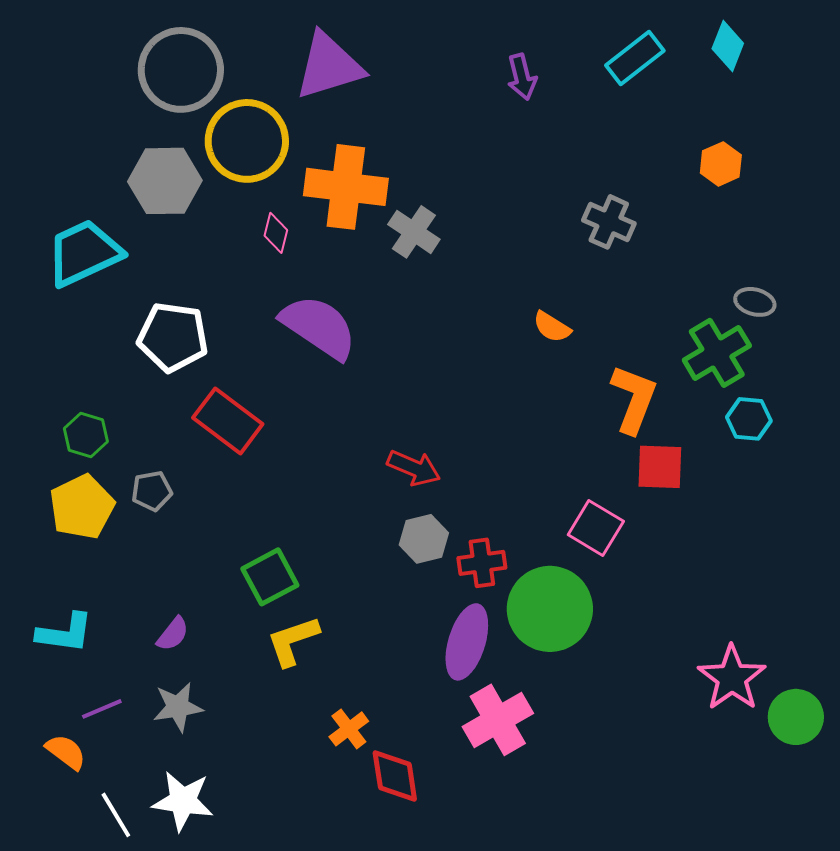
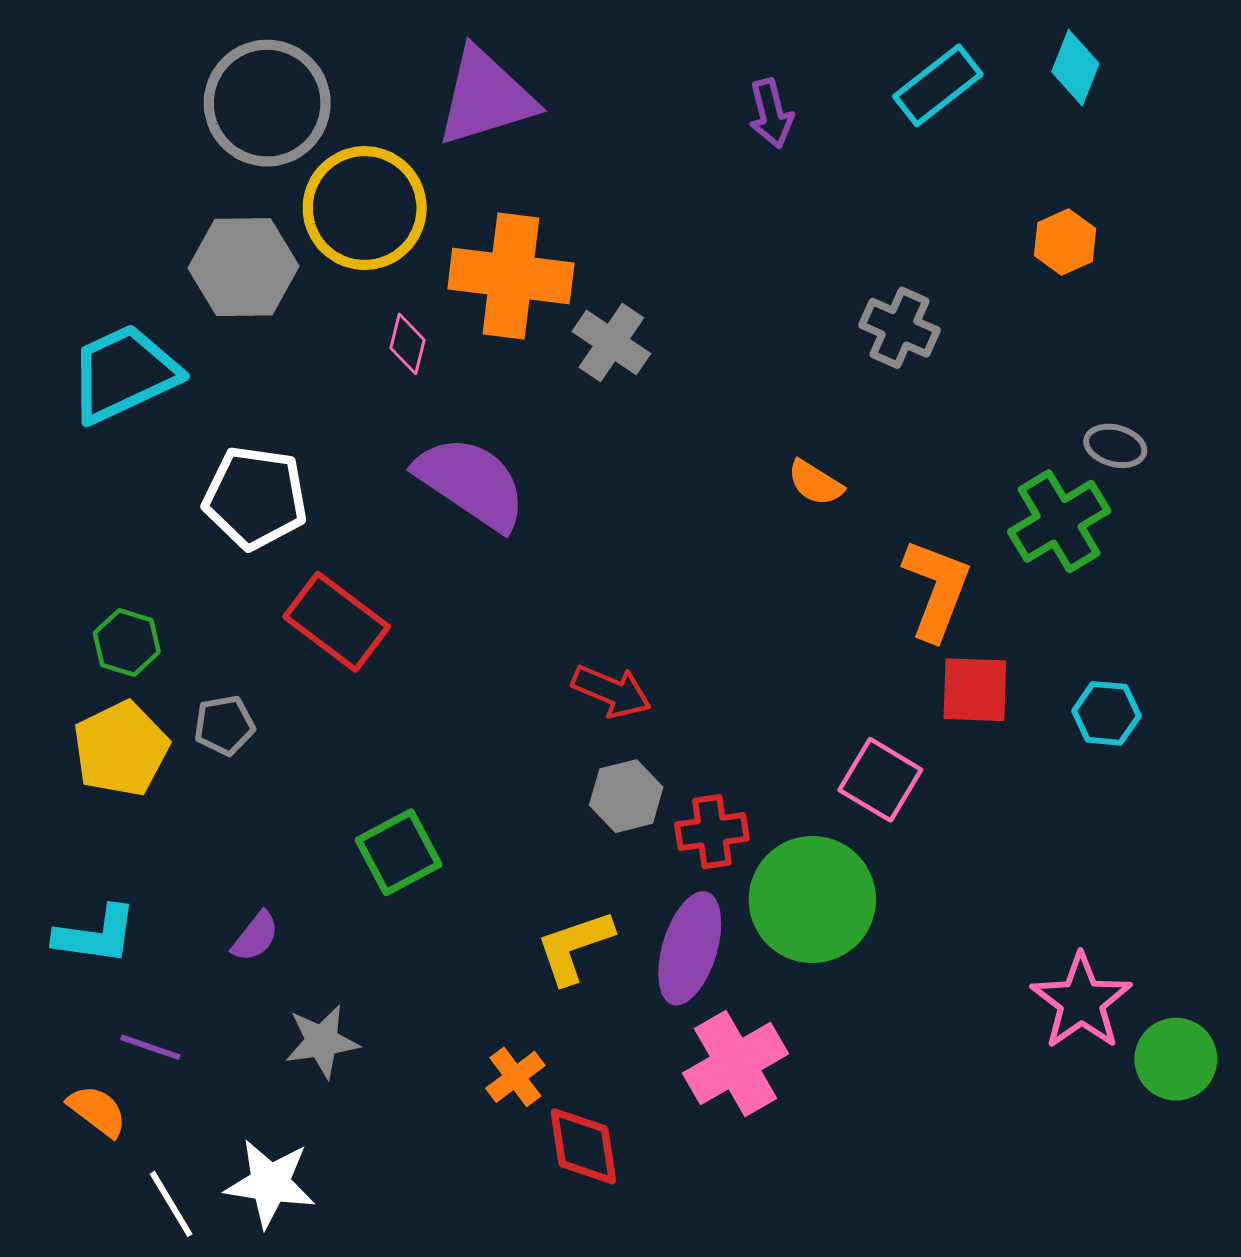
cyan hexagon: (749, 419) -> (1106, 713), moved
yellow L-shape: (293, 641) -> (574, 947), moved
gray star: (178, 707) -> (322, 1041), moved
purple line: (102, 709) -> (150, 1047), turned 42

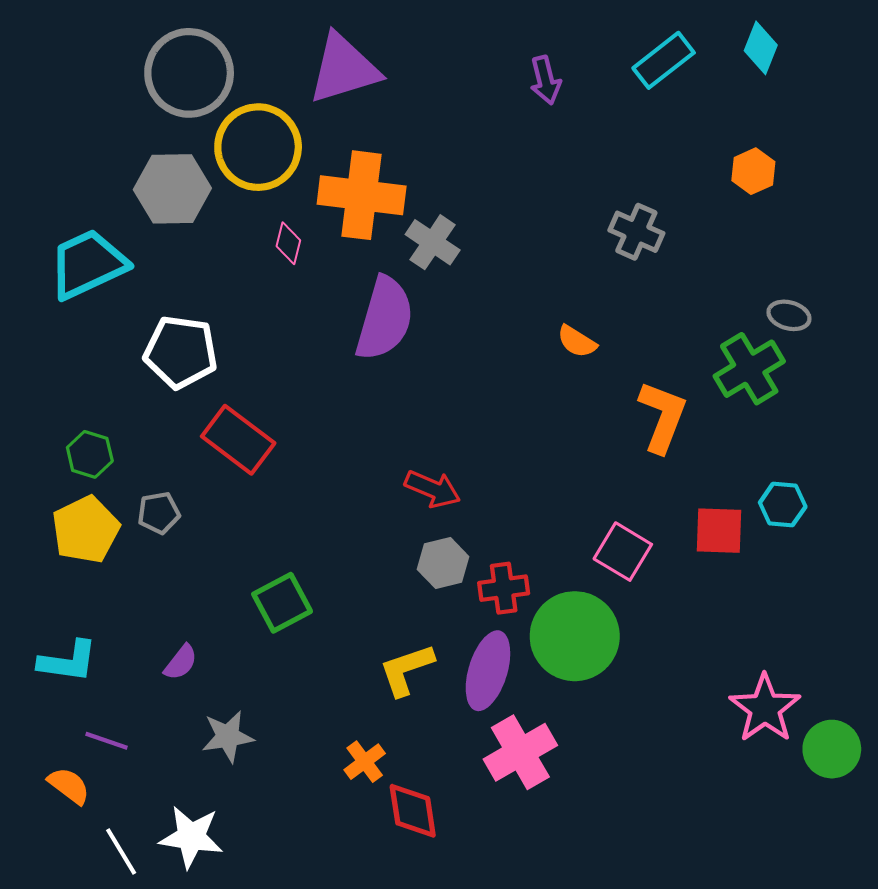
purple semicircle: (471, 483) -> (384, 318), moved, turned 72
red square: (975, 690) -> (719, 531), moved

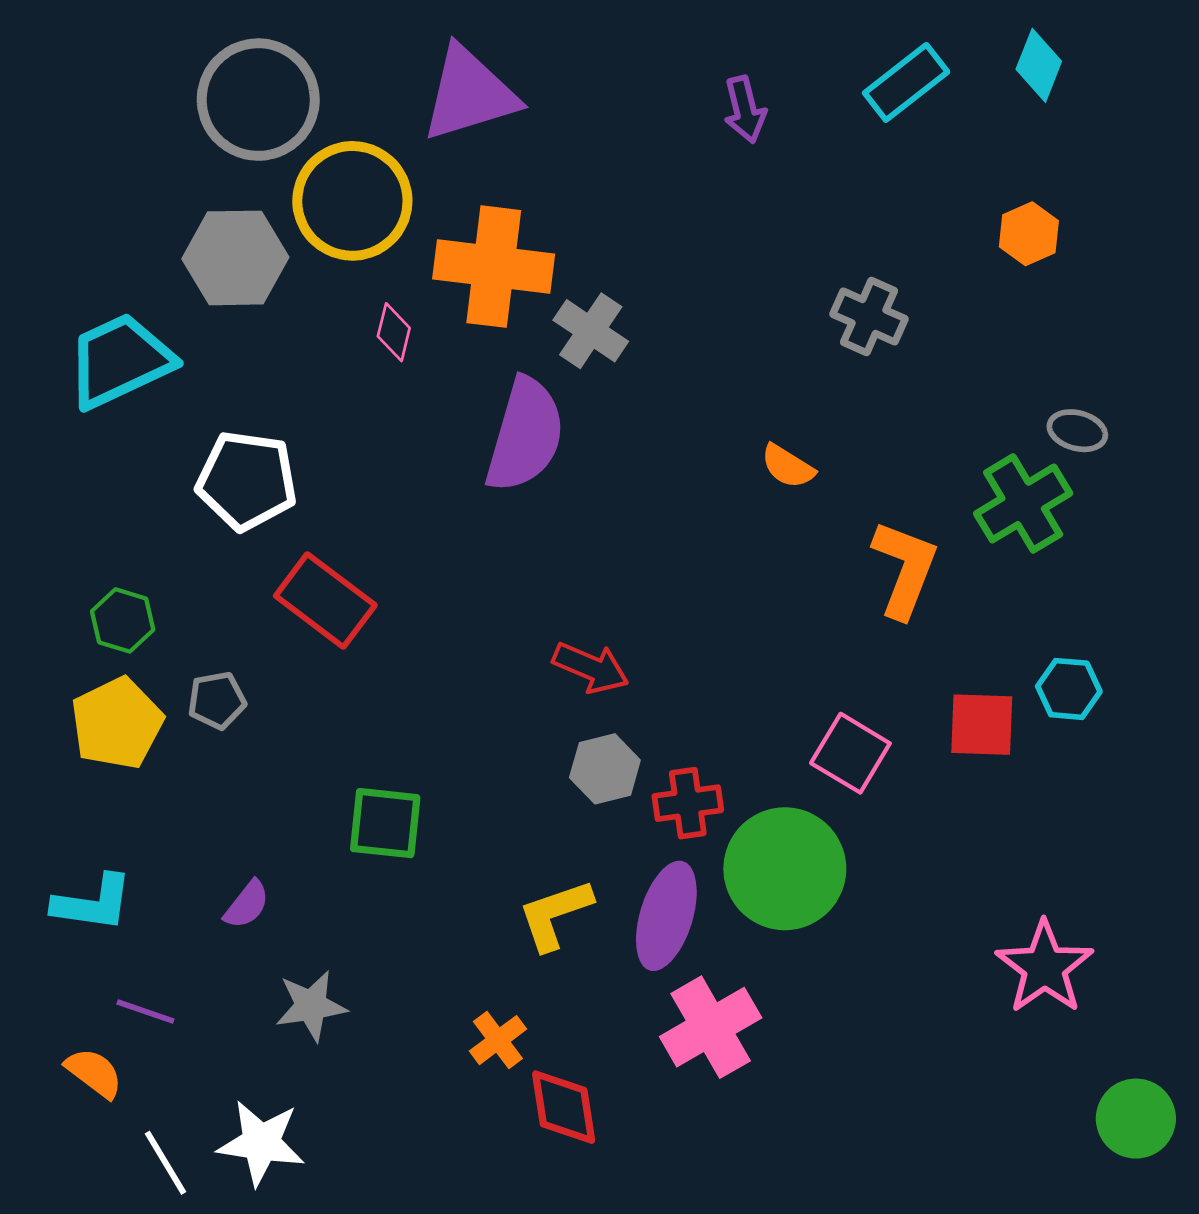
green square: (282, 603) -> (385, 823), turned 34
green circle: (832, 749) -> (1136, 1119), moved

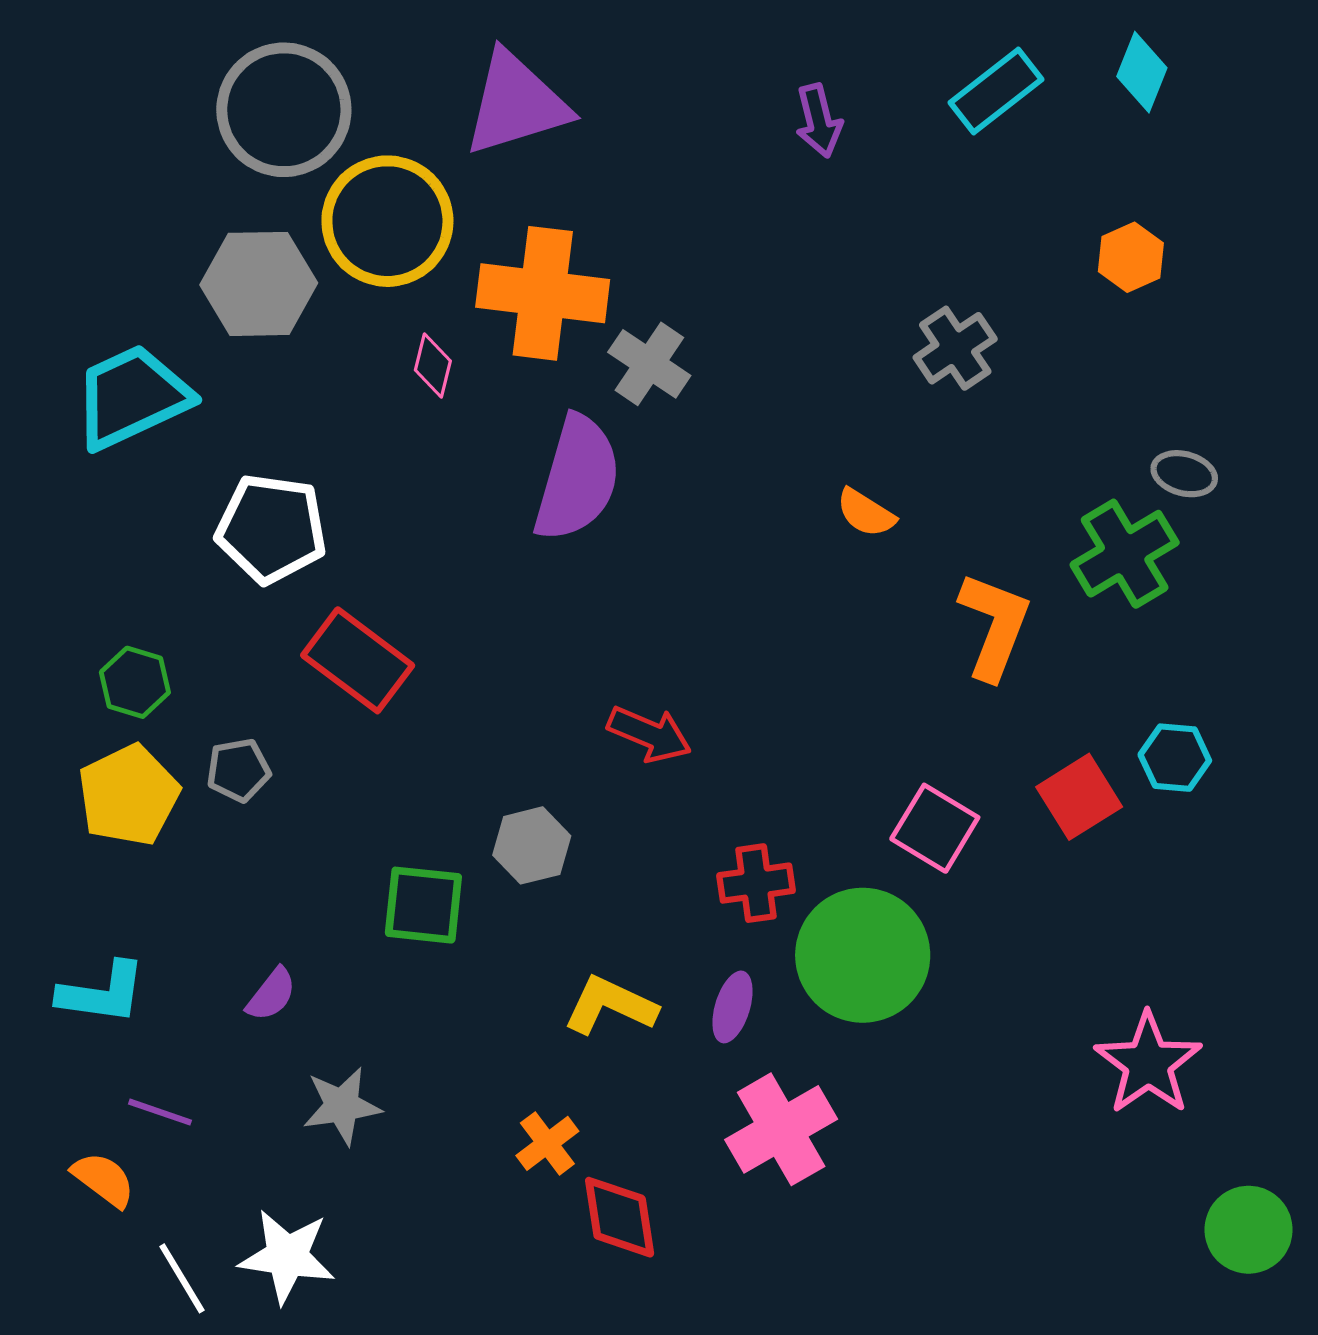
gray cross: (869, 316) -> (955, 348), turned 32
red square: (982, 725) -> (1079, 797), turned -34
gray hexagon: (605, 769) -> (532, 845), moved
yellow L-shape: (555, 914) -> (610, 1005), turned 44
purple ellipse: (666, 916) -> (732, 1007), size x0.6

